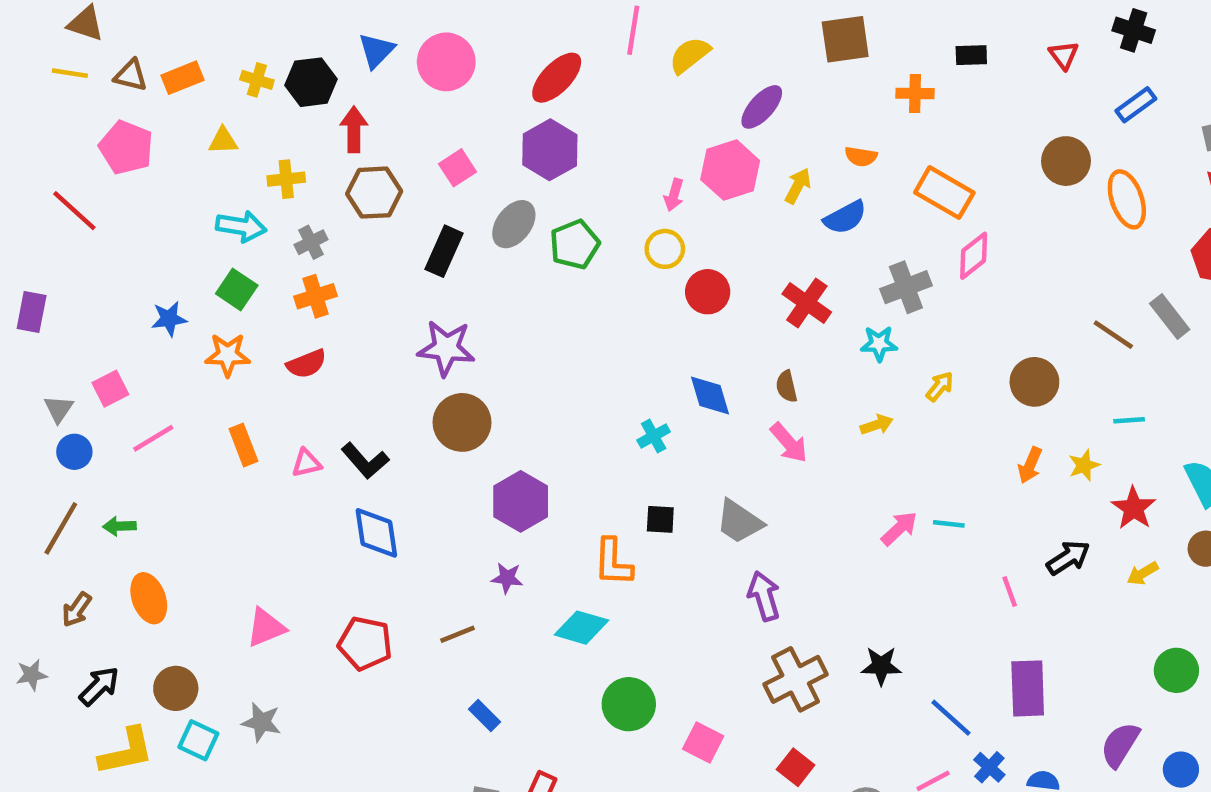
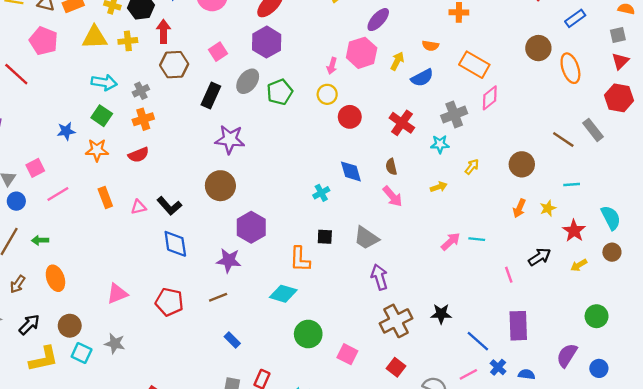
yellow triangle: (223, 141) -> (95, 37), size x1.6
yellow cross: (286, 179) -> (128, 41), moved
purple star: (446, 348) -> (230, 139), moved
purple star: (507, 578) -> (229, 260), moved, size x1.5

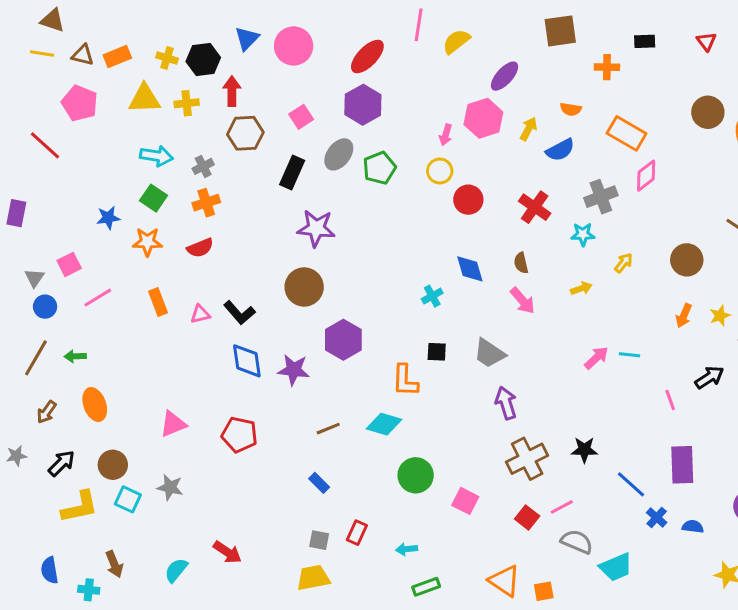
purple star: (229, 260) -> (294, 370), moved
brown line: (218, 297) -> (328, 429), moved
pink line: (468, 374) -> (562, 507), moved

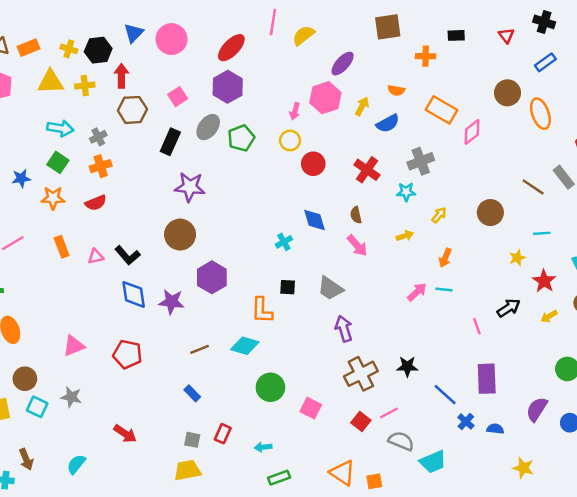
pink diamond: (646, 176) -> (472, 132), moved
orange arrow: (684, 316) -> (445, 258), moved
red arrow: (227, 552) -> (125, 434), moved

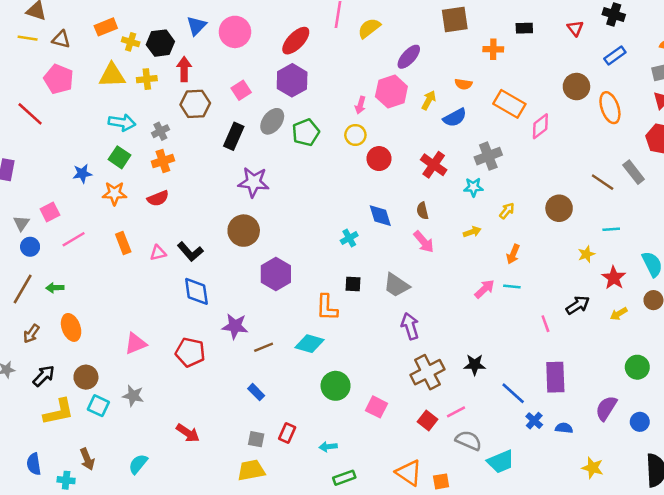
orange rectangle: (29, 48) -> (106, 27), moved
purple star: (171, 302) -> (235, 326), moved

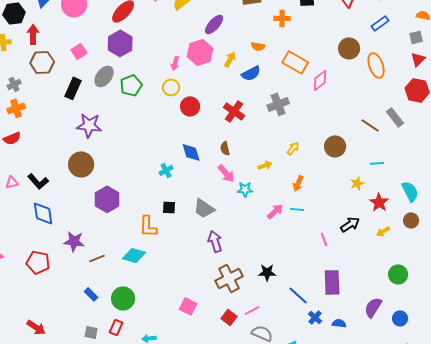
cyan star: (473, 187) -> (245, 189), moved
green circle: (336, 386) -> (123, 298), moved

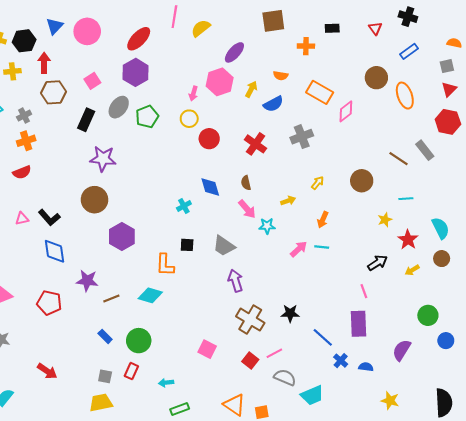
pink line: (324, 239) -> (364, 291), moved
brown cross: (229, 278) -> (250, 320), turned -32
blue circle: (400, 318) -> (446, 341), moved

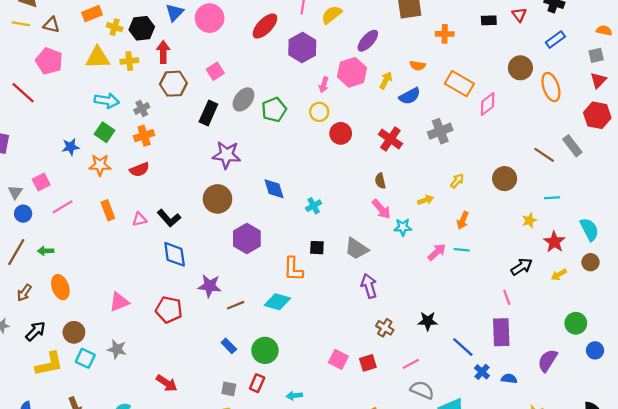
black rectangle: (332, 28) -> (489, 20), moved
purple hexagon: (136, 72) -> (302, 47), moved
blue diamond: (210, 187) -> (274, 189), moved
brown cross: (250, 320) -> (385, 328), size x0.6
red square: (250, 361) -> (368, 363), moved, turned 35

